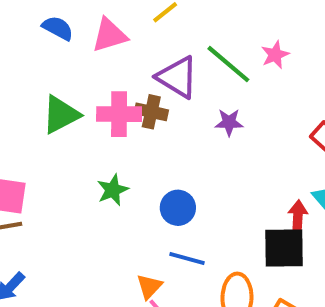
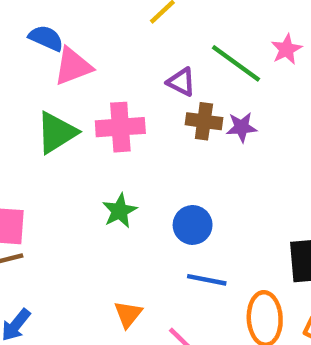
pink triangle: (110, 35) -> (73, 66), moved
purple triangle: (177, 77) -> (181, 82), size x0.6
brown cross: (151, 112) -> (204, 121), moved
orange triangle: (149, 286) -> (128, 314), moved

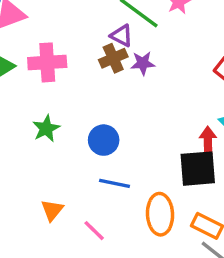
purple triangle: (181, 82) -> (122, 36), moved
brown cross: (204, 121) -> (113, 58), turned -32

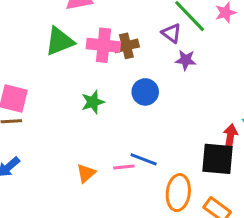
brown cross: (113, 58) -> (126, 46), moved
blue circle: (104, 140) -> (145, 92), moved
pink line: (94, 231) -> (124, 167), moved, turned -60

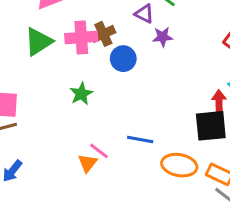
blue circle: (145, 92) -> (123, 59), moved
pink line: (124, 167) -> (99, 151), moved, turned 54
orange ellipse: (178, 193) -> (179, 165), turned -76

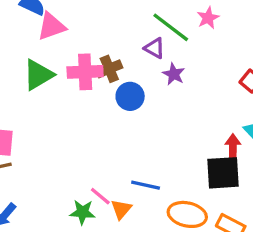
purple star: (163, 37) -> (174, 74), turned 30
green star: (81, 94) -> (82, 212), moved, turned 30
orange triangle: (87, 163) -> (121, 209), moved

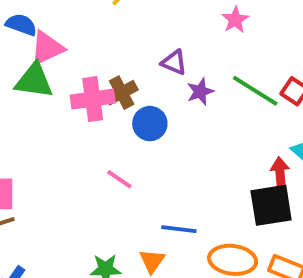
green line: (171, 27) -> (255, 91), moved
purple star: (174, 74) -> (200, 92), turned 30
green triangle: (38, 75) -> (34, 81), moved, turned 44
pink line: (100, 196) -> (119, 179), moved

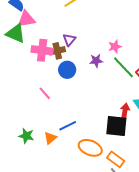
pink star: (235, 20) -> (115, 47), moved
purple triangle: (174, 62) -> (69, 40), moved, turned 32
blue line: (179, 229) -> (68, 126), turned -48

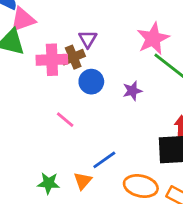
pink star: (115, 47) -> (153, 39), size x1.6
purple star: (96, 61) -> (132, 91), moved

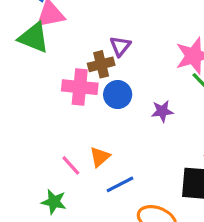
pink cross: (52, 60) -> (80, 87), moved
pink line: (65, 120) -> (71, 165), moved
orange triangle: (83, 181) -> (100, 157), moved

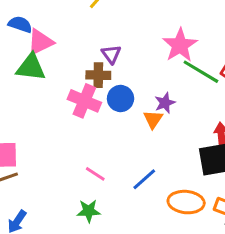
brown cross: (101, 64) -> (98, 75), turned 30
pink cross: (80, 87) -> (84, 101), turned 32
orange triangle: (100, 157) -> (153, 119), moved

